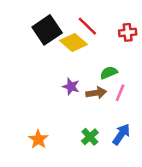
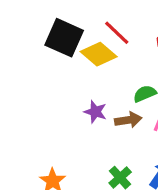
black square: (47, 30) -> (64, 38), turned -32

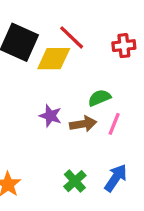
yellow diamond: (99, 54) -> (54, 59), turned -40

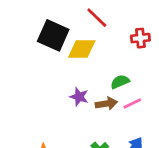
red line: (72, 37) -> (97, 18), moved
pink line: (114, 124) -> (132, 104), turned 42

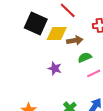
brown arrow: (106, 104) -> (75, 40), moved

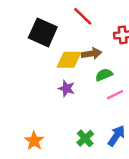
yellow diamond: (57, 33) -> (69, 60), moved

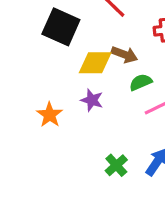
brown arrow: (91, 54) -> (124, 55), turned 30
orange star: (34, 141) -> (50, 115), moved

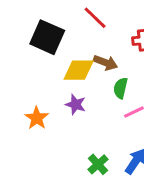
green semicircle: (141, 82) -> (120, 88), turned -54

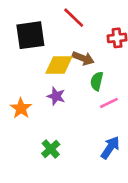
black square: (47, 37) -> (30, 35), turned -32
green cross: (98, 164) -> (51, 149), moved

